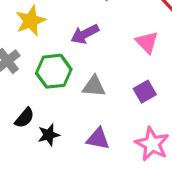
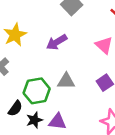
green hexagon: (54, 71) -> (37, 91), moved
purple triangle: (98, 139) -> (57, 122), moved

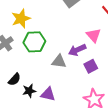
purple arrow: (57, 42) -> (77, 50), moved
green hexagon: (37, 91) -> (34, 42), moved

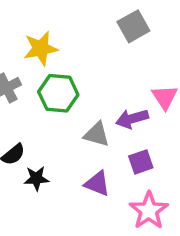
purple square: (91, 66) -> (141, 162), moved
purple triangle: (48, 94) -> (97, 183), moved

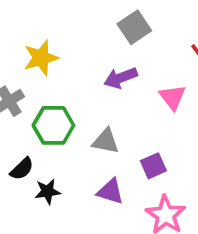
green hexagon: (58, 93) -> (53, 125), moved
purple arrow: (132, 119) -> (121, 78), moved

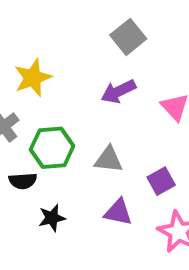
black semicircle: (22, 169) -> (23, 181), moved, turned 45

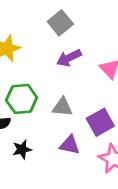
gray square: (128, 37) -> (60, 23), moved
purple square: (161, 181) -> (100, 122), size x1.4

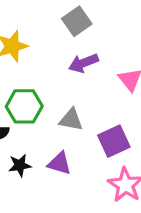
purple triangle: (70, 145) -> (59, 163), moved

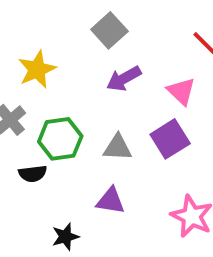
purple square: (114, 141) -> (170, 139), moved
black star: (20, 165) -> (65, 237), moved

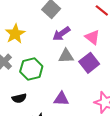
gray triangle: (118, 148) -> (66, 56), moved
black semicircle: (33, 174) -> (19, 98), moved

